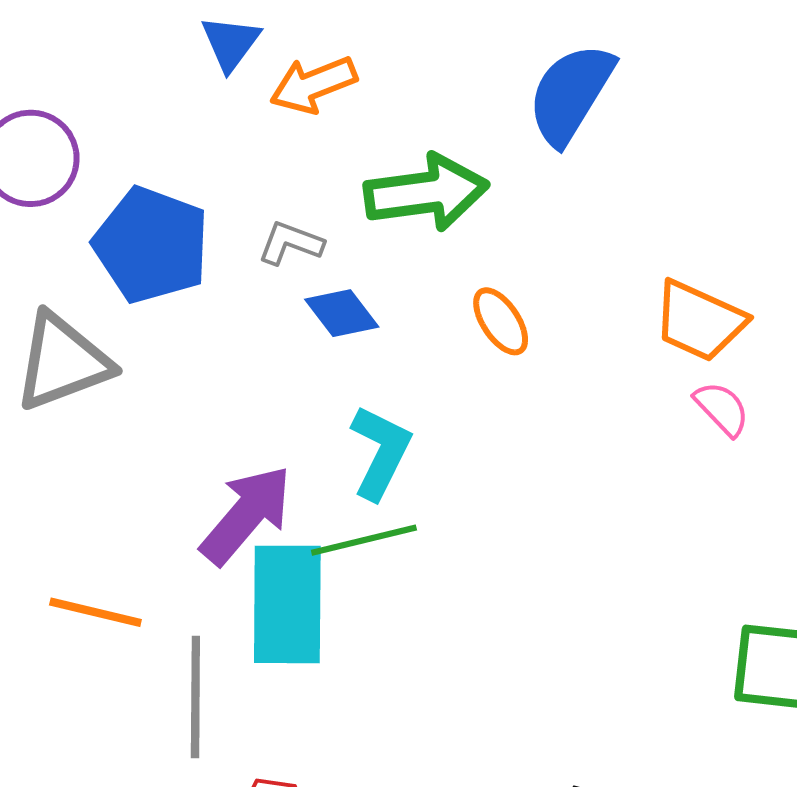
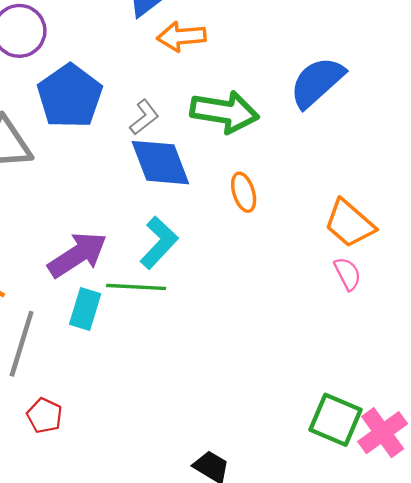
gray L-shape: (291, 243) -> (144, 117), turned 105
blue diamond: (342, 313) -> (160, 163), size x1.6
cyan rectangle: (287, 604) -> (85, 309), size x0.6

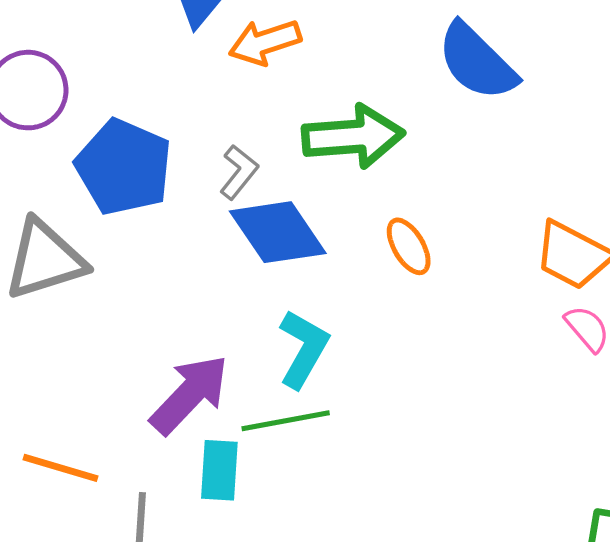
blue semicircle: (317, 82) -> (477, 62), turned -80

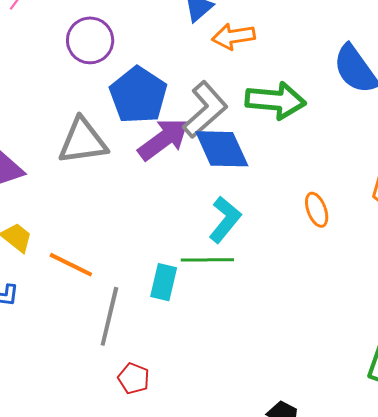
gray L-shape: (239, 172) -> (205, 110), size x1.8
orange ellipse: (409, 246) -> (317, 210), moved
purple arrow: (190, 394) -> (164, 139), moved

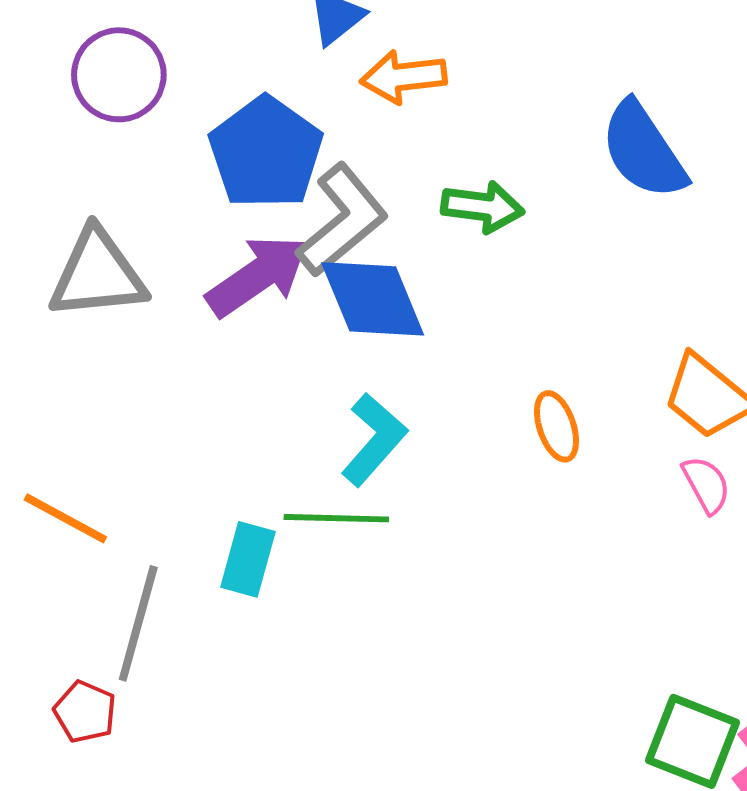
blue pentagon: (138, 95) -> (266, 153), moved
green arrow: (276, 100) -> (483, 207), size x0.7
red pentagon: (134, 378) -> (85, 712), moved

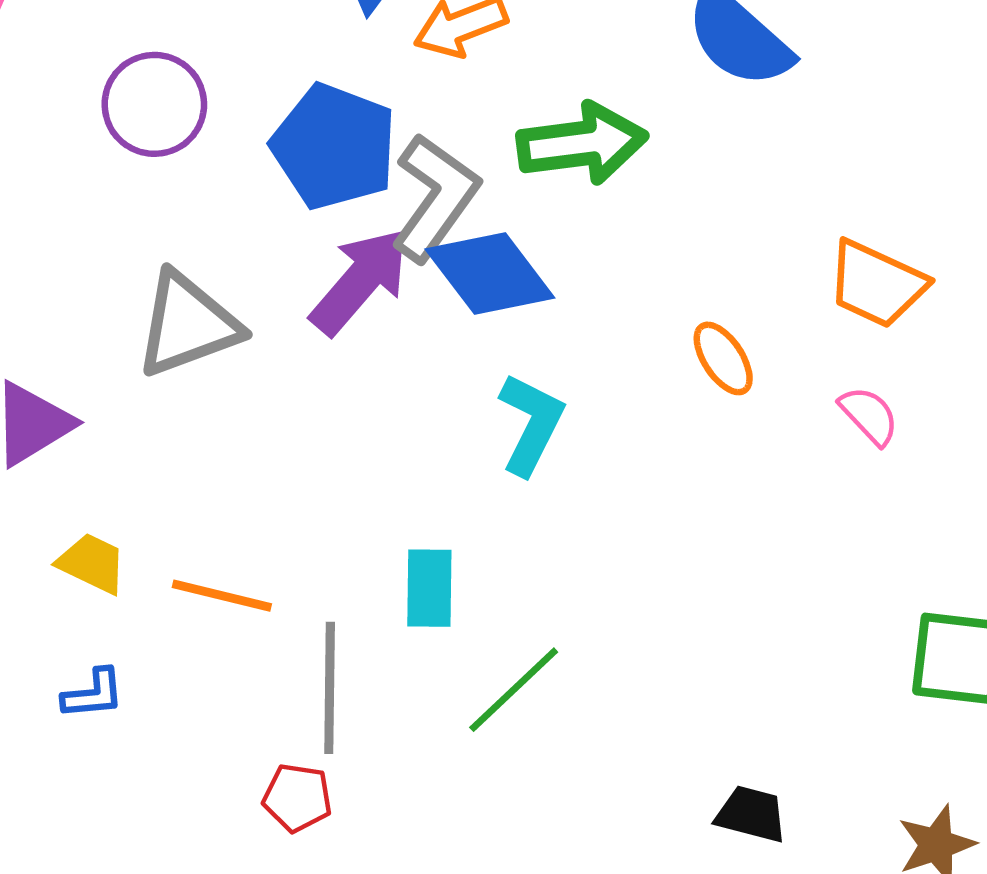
green arrow: (483, 207) -> (582, 144), size x1.4
pink semicircle: (706, 485) -> (869, 416), moved
green line: (336, 518) -> (514, 690), moved, turned -30

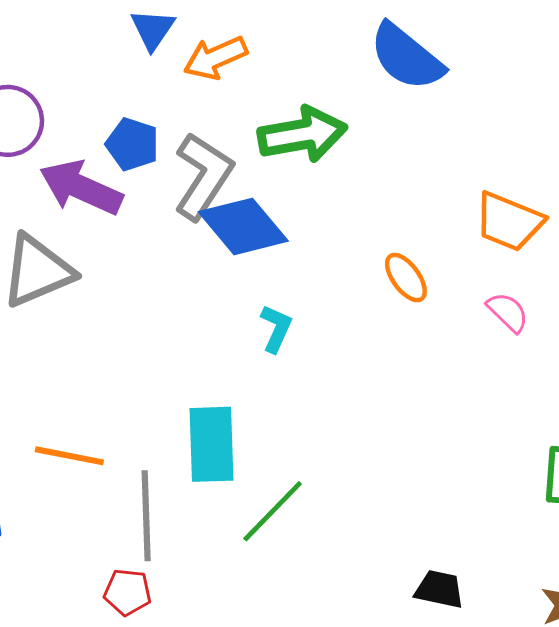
blue pentagon: (334, 147) -> (132, 144), size x0.6
purple arrow: (360, 281) -> (81, 188), moved, turned -104
cyan L-shape: (531, 424) -> (276, 328), size x0.7
cyan rectangle: (429, 588) -> (212, 444), size x1.4

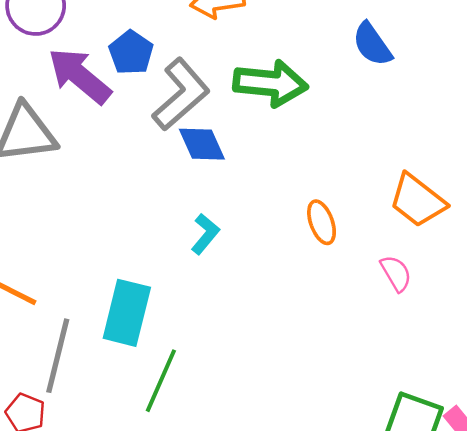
blue semicircle: (407, 57) -> (372, 44), size x0.7
blue diamond: (243, 226) -> (202, 144), size x0.7
green line: (273, 511) -> (161, 381), turned -36

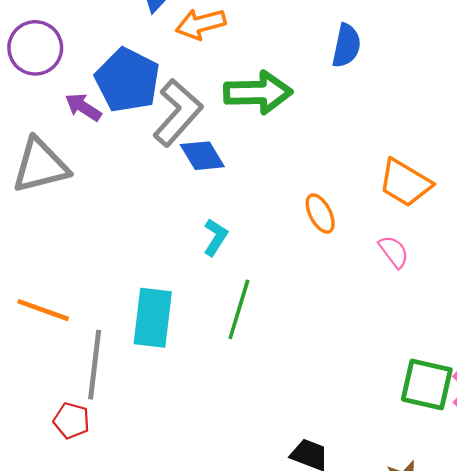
blue semicircle: (372, 44) -> (346, 46), turned -126
blue pentagon: (131, 53) -> (127, 80), size x1.6
purple arrow: (80, 76) -> (83, 107), size x0.6
green line: (161, 381) -> (239, 309), moved

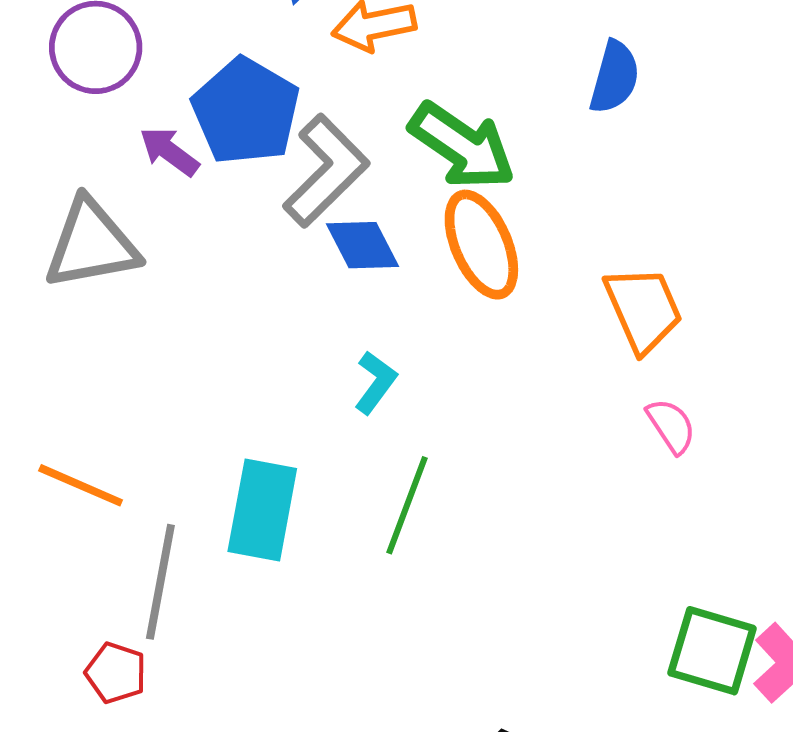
green arrow: (258, 93) -> (462, 146), turned 32
orange trapezoid: (405, 183) -> (643, 309), moved, turned -148
orange ellipse: (320, 214) -> (481, 245), moved, size x1.6

